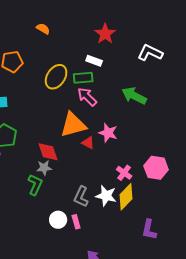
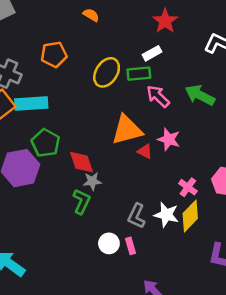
white rectangle: (94, 61) -> (152, 53), turned -49
pink arrow: (87, 97) -> (158, 96), moved
red diamond: (48, 152) -> (81, 162), moved

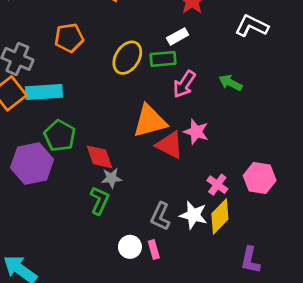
green arrow: (200, 95) -> (231, 83), size x0.7
pink arrow: (158, 96) -> (184, 84), turned -100
red triangle: (145, 151) -> (170, 145), size x1.6

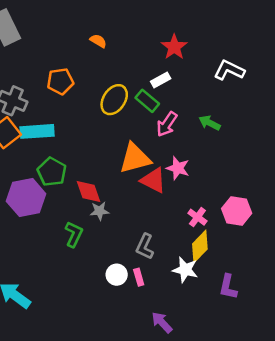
green rectangle: (163, 59) -> (147, 101), turned 45
green L-shape: (100, 201) -> (74, 234), moved
white star: (193, 215) -> (185, 270), moved

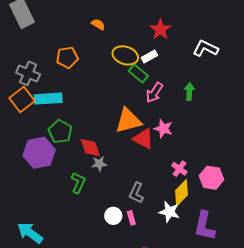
yellow ellipse: (114, 100) -> (125, 55), moved, turned 75
green arrow: (210, 123) -> (189, 92), turned 66
pink hexagon: (237, 211) -> (212, 178), moved
purple L-shape: (228, 287) -> (204, 226), size x1.4

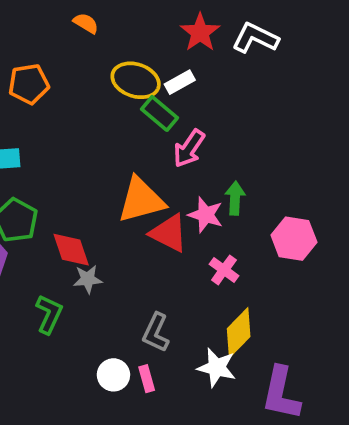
white L-shape: (205, 48) -> (255, 38), moved
green arrow: (189, 92) -> (235, 198), moved
pink cross: (179, 169) -> (224, 270), moved
pink hexagon: (212, 178) -> (294, 239), moved

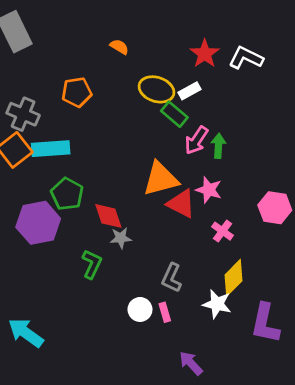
green arrow: (235, 198) -> (218, 146), moved

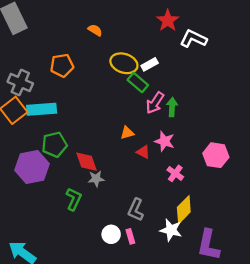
red star: (205, 54) -> (168, 21), moved
orange triangle: (161, 179) -> (127, 133), size x0.5
green pentagon: (67, 194) -> (54, 145), turned 30
red triangle: (181, 204) -> (143, 152), size x0.6

